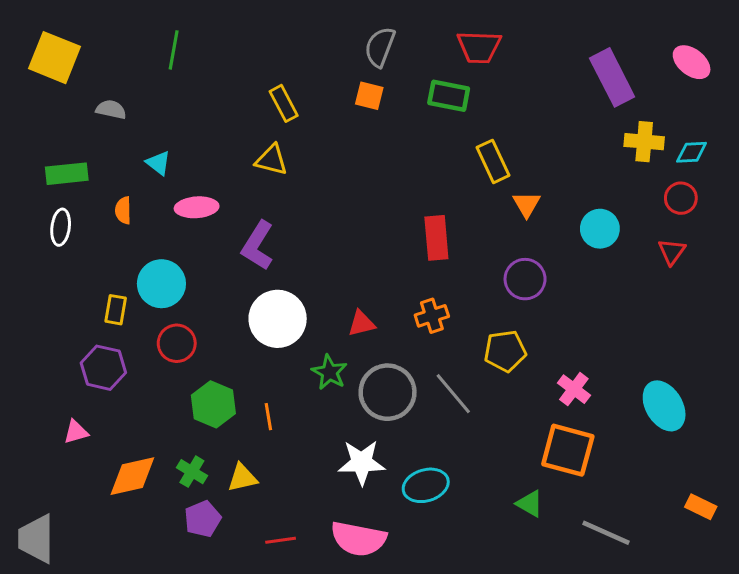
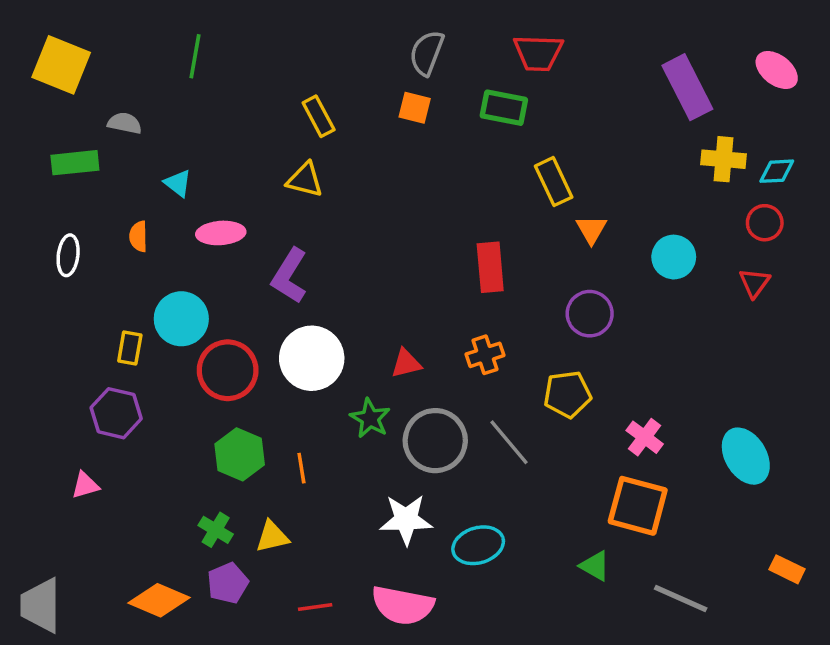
green rectangle: (67, 174) -> (75, 163), moved
red circle: (177, 343) -> (228, 370), moved, size x1.4
orange diamond: (132, 476) -> (159, 600), moved, turned 36

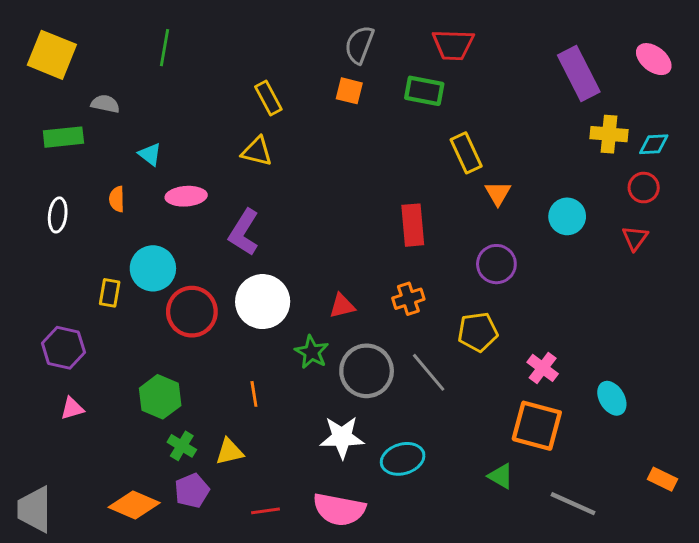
purple hexagon: (116, 413) -> (63, 348), moved
green hexagon: (240, 454) -> (160, 397), moved
cyan ellipse: (746, 456) -> (612, 398), moved, size x0.7

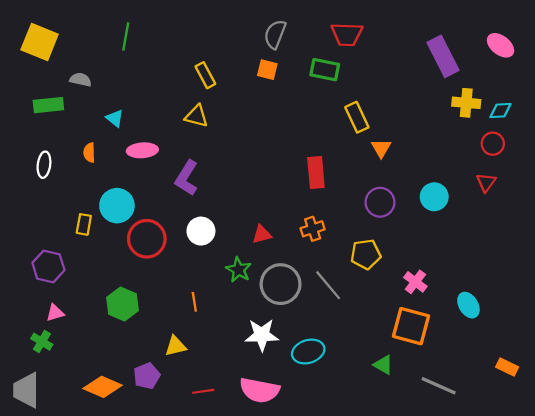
cyan circle: (567, 216) -> (434, 197), moved
white circle: (263, 302) -> (201, 231), size x0.7
green cross: (182, 446) -> (42, 342), moved

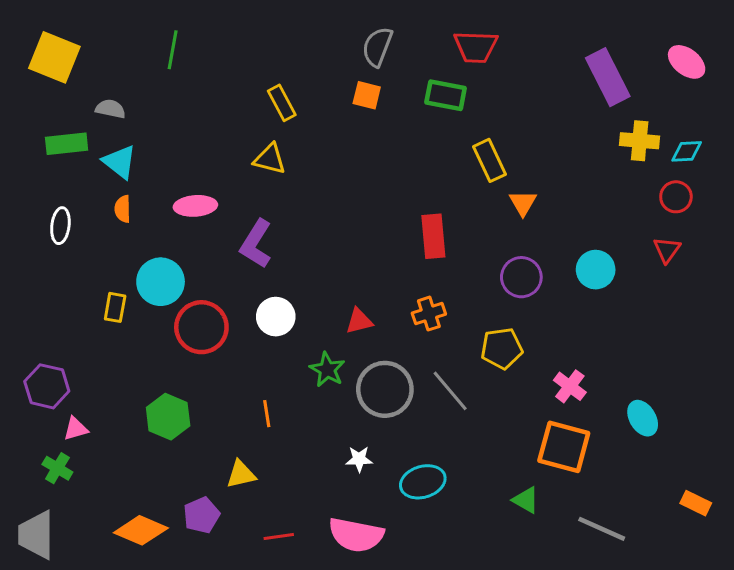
cyan triangle: (115, 118) -> (120, 162), moved, size x1.4
purple hexagon: (48, 266) -> (47, 386), moved
white star: (262, 335) -> (359, 459), size x0.6

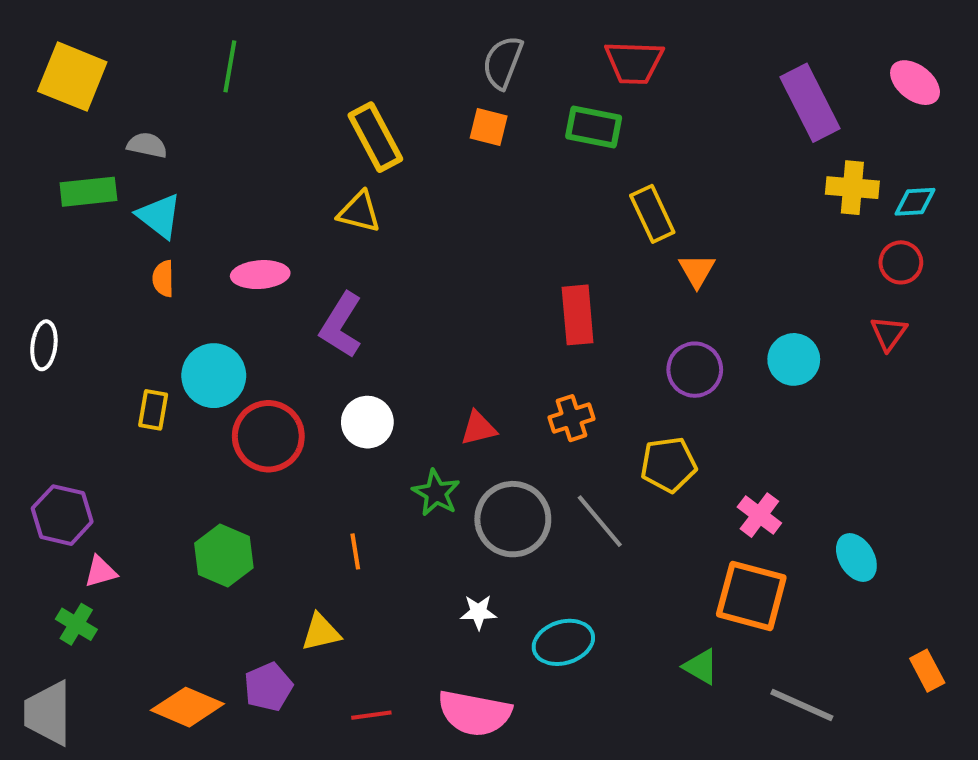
yellow rectangle: (282, 103) -> (375, 137), size x1.4
white ellipse: (60, 226) -> (44, 345), moved
orange rectangle: (696, 503) -> (927, 671), turned 36

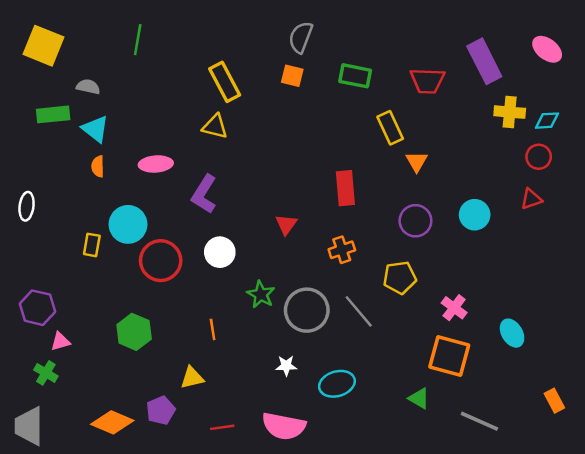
red trapezoid: (634, 62) -> (428, 81), moved
red triangle: (889, 333) -> (531, 199), turned 35
red triangle: (478, 428) -> (286, 224), moved, turned -40

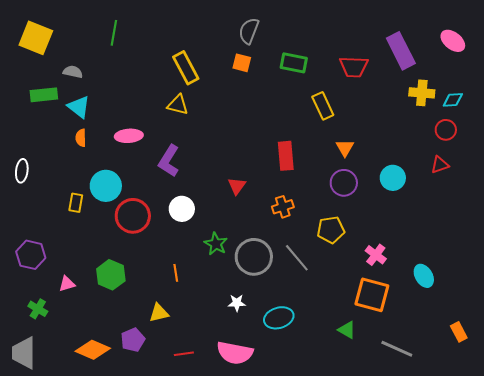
orange triangle: (417, 162) -> (345, 148), moved
pink triangle: (60, 342) -> (67, 284), moved

